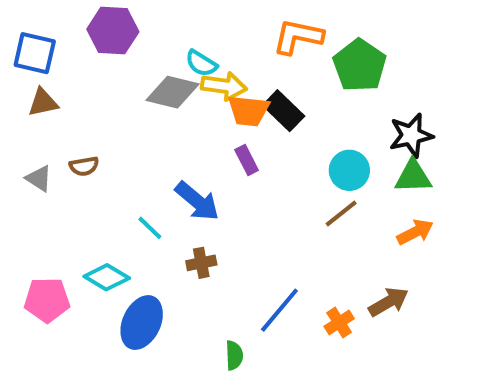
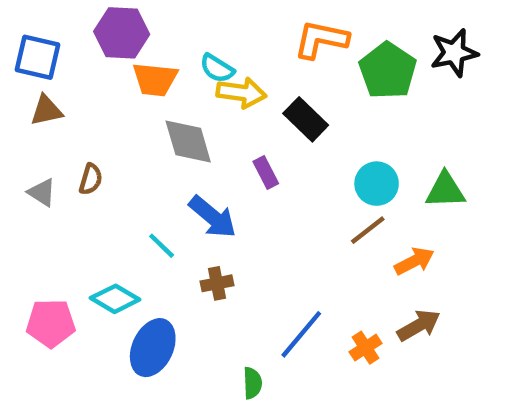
gray diamond: (172, 92) -> (188, 141), moved, turned 60
orange trapezoid: (249, 111) -> (155, 79), moved
black star: (411, 135) -> (454, 53), moved
brown semicircle: (84, 166) -> (91, 179), turned -64
orange arrow: (415, 232) -> (414, 261), moved

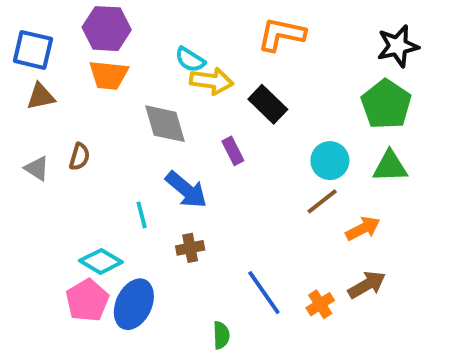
green pentagon: (388, 71) -> (386, 104), moved
orange trapezoid: (155, 79) -> (109, 75), moved
cyan line: (162, 246) -> (142, 215), turned 32
pink pentagon: (51, 323) -> (87, 300), moved, turned -30
blue line: (301, 334) -> (264, 293), turned -75

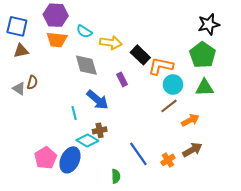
orange L-shape: (281, 34) -> (161, 66), moved
cyan semicircle: (190, 60) -> (84, 31), moved
brown semicircle: (80, 157) -> (32, 82), moved
cyan diamond: (101, 261) -> (87, 141), moved

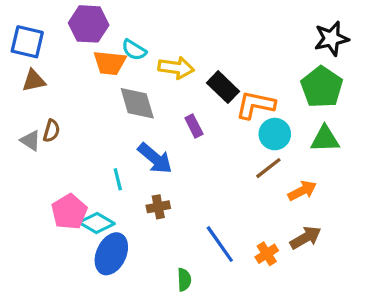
orange trapezoid: (57, 40) -> (110, 63), moved
cyan diamond: (87, 141) -> (97, 223), moved
pink pentagon: (46, 158) -> (69, 212), moved

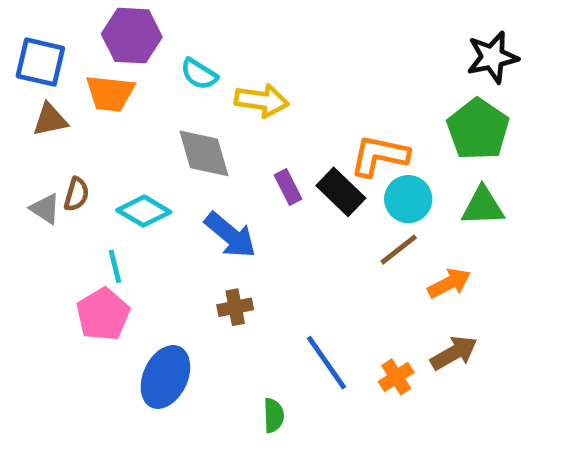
orange trapezoid: (110, 63) -> (110, 93), moved
black rectangle: (223, 87) -> (341, 192), moved
cyan line: (118, 179) -> (115, 266), moved
cyan diamond: (97, 223) -> (144, 211), moved

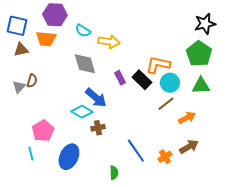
gray triangle: (45, 209) -> (19, 87), turned 40
cyan diamond: (144, 211) -> (82, 112), moved
cyan line: (115, 266) -> (31, 154), moved

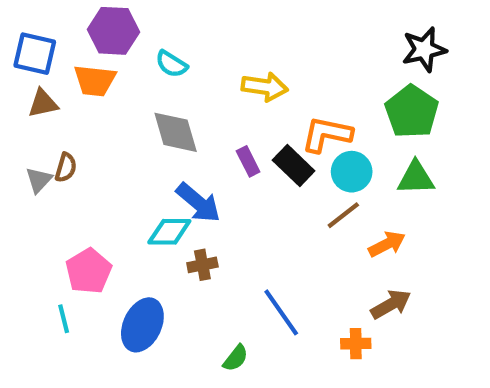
yellow arrow: (109, 42) -> (265, 87), moved
cyan diamond: (82, 112) -> (169, 232), turned -30
orange cross: (165, 157) -> (356, 344), moved, turned 32
green semicircle: (114, 173) -> (236, 358), turned 40

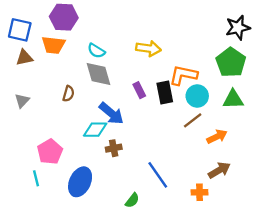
cyan semicircle: (171, 64) -> (96, 51), moved
black rectangle: (294, 165) -> (165, 93), turned 35
brown semicircle: (66, 168) -> (68, 94), moved

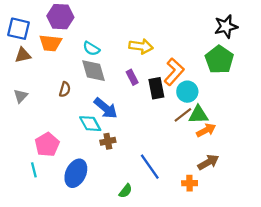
orange L-shape: (183, 75) -> (174, 72), turned 120
purple rectangle: (139, 90) -> (132, 77), moved
green triangle: (233, 99) -> (198, 115), moved
cyan diamond: (95, 130) -> (90, 124), turned 60

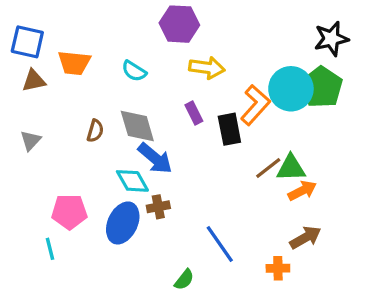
purple hexagon: (60, 17) -> (179, 24), moved
gray diamond: (93, 71) -> (137, 126), moved
cyan circle: (187, 92) -> (291, 89), moved, size x1.4
pink pentagon: (47, 145) -> (69, 212), turned 30
blue ellipse: (76, 173) -> (123, 223), moved

